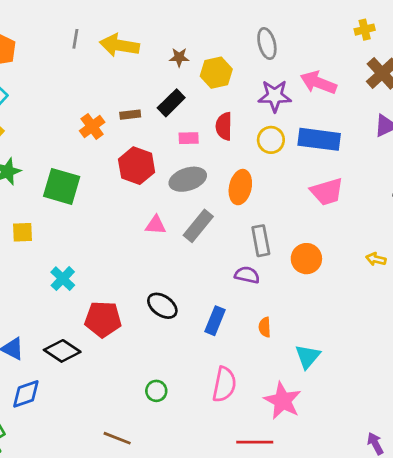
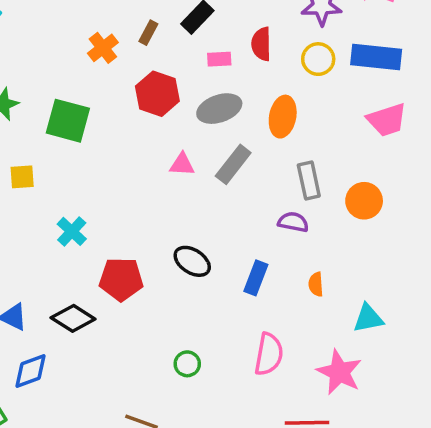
brown rectangle: (130, 115) -> (148, 33), turned -54
cyan triangle: (308, 356) -> (368, 318), turned 40

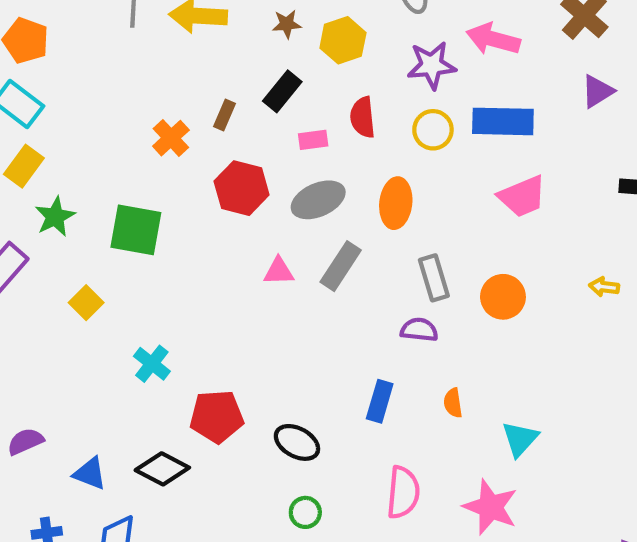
yellow square: (22, 177) -> (86, 303), turned -36
black ellipse: (192, 261) -> (297, 442), moved
cyan triangle: (368, 318) -> (520, 439), turned -32

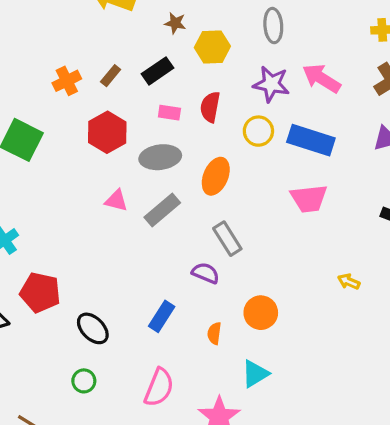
gray rectangle: (434, 278) -> (227, 239), turned -32
orange circle: (503, 297) -> (261, 313), moved

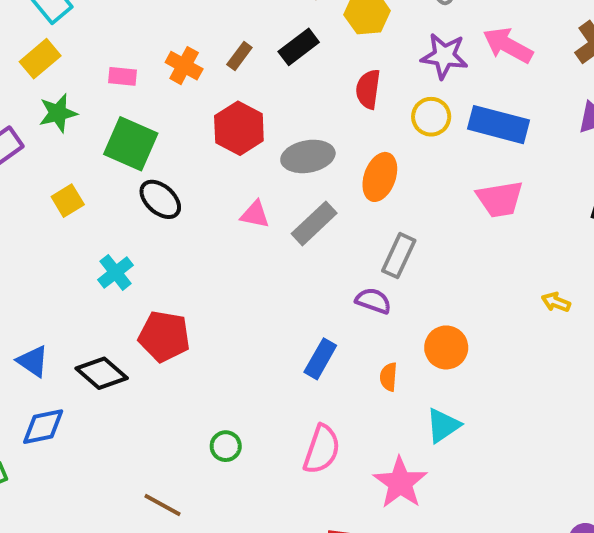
orange cross: (67, 81) -> (184, 66), turned -32
pink rectangle: (169, 113) -> (122, 76), moved
gray rectangle: (227, 239) -> (399, 256), turned 60
black ellipse: (93, 328) -> (160, 199), moved

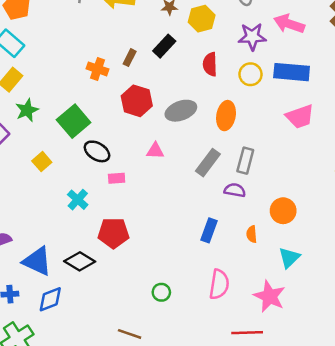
pink rectangle: (122, 76) -> (117, 178), moved
green square: (131, 144) -> (74, 121), turned 36
gray rectangle: (314, 223) -> (208, 163), moved
blue triangle: (33, 361) -> (37, 261), size x1.5

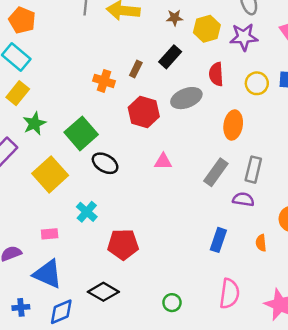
purple star: (252, 37) -> (244, 37), moved
gray ellipse: (181, 111) -> (186, 98), moved
yellow square: (42, 162) -> (50, 174), size x1.8
pink rectangle: (117, 178) -> (50, 234), moved
black diamond: (80, 261) -> (103, 292), moved

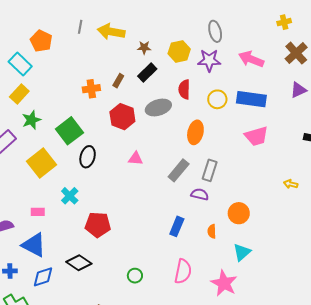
brown star: (175, 18) -> (144, 48), moved
orange pentagon: (22, 20) -> (41, 41), moved
orange cross: (104, 81) -> (91, 89), turned -30
black ellipse: (105, 163) -> (88, 157), turned 70

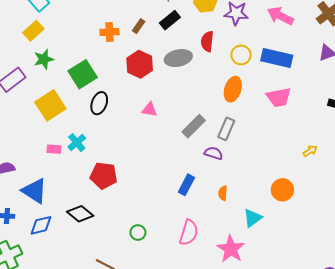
orange ellipse: (195, 132) -> (233, 89), moved
yellow arrow: (291, 184) -> (310, 151), turned 128
pink rectangle: (38, 212) -> (54, 149), moved
orange circle: (239, 213) -> (282, 190), moved

